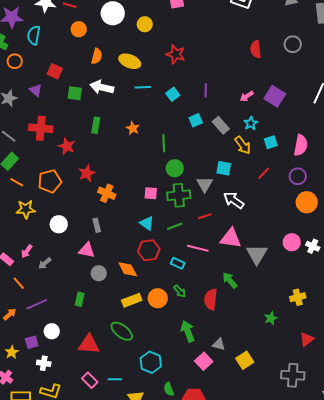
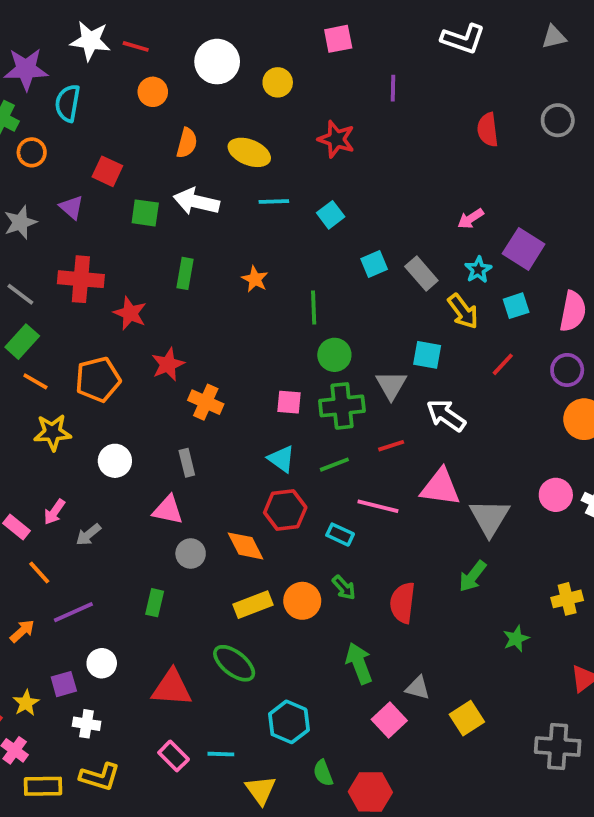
purple line: (206, 90) -> (393, 88), moved
purple square: (275, 96) -> (524, 249), moved
green arrow: (230, 280) -> (473, 576), moved, turned -102

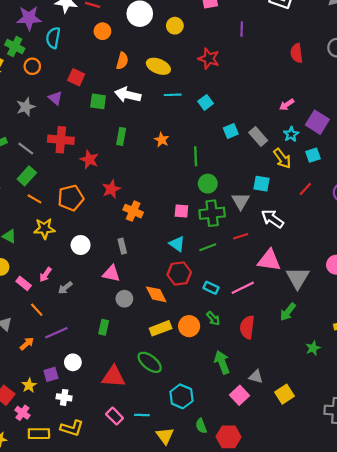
pink line: (378, 506) -> (243, 288), moved, turned -40

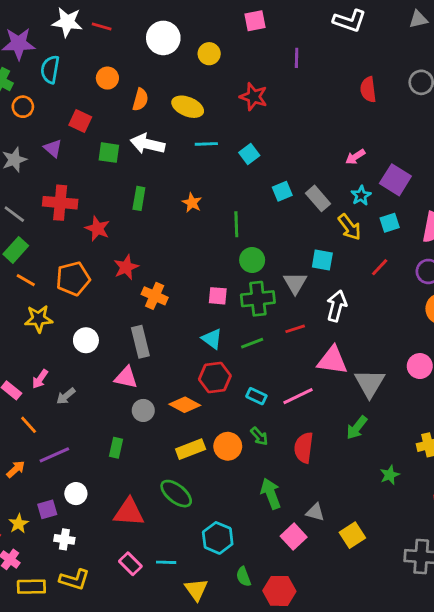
orange circle: (102, 31) -> (107, 78), moved
white arrow: (272, 219) -> (337, 306), turned 70
gray rectangle: (122, 246) -> (140, 342), size x1.5
orange diamond: (156, 294) -> (185, 405), turned -35

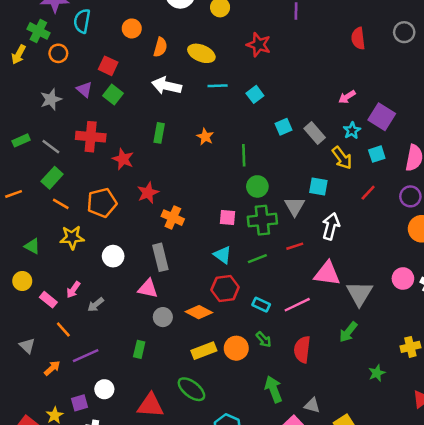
green square: (109, 153) -> (113, 94), moved, turned 30

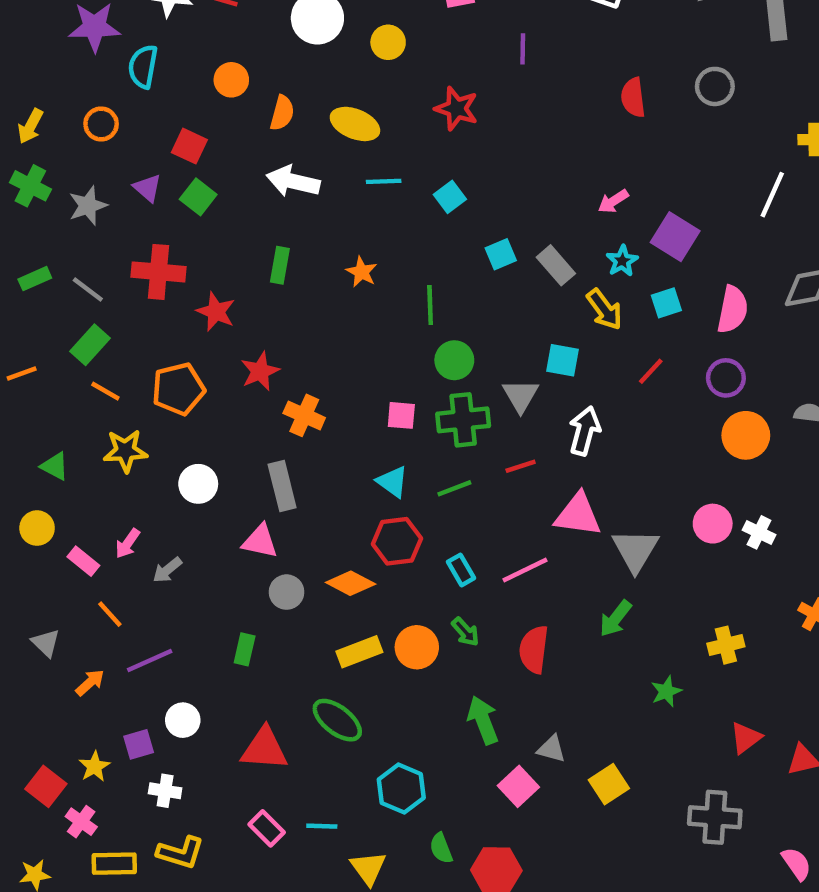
green cross: (38, 31) -> (30, 186), moved
cyan rectangle: (261, 305) -> (461, 570), turned 35

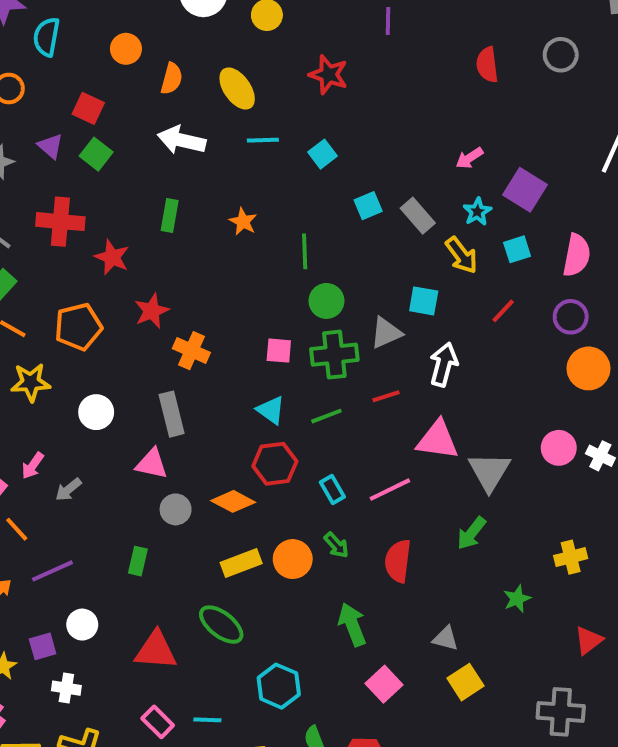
yellow ellipse: (355, 124) -> (237, 89), turned 33
gray triangle: (521, 396) -> (386, 333), turned 36
gray triangle: (551, 749) -> (446, 638), moved

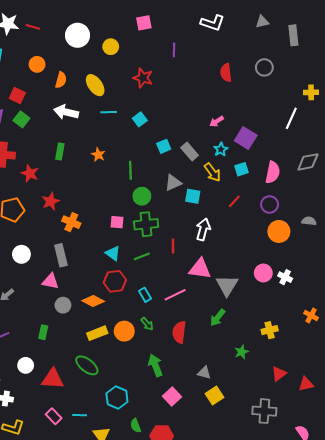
gray triangle: (386, 333) -> (173, 183), moved
red line: (386, 396) -> (173, 246), turned -72
white circle: (82, 625) -> (26, 365), moved

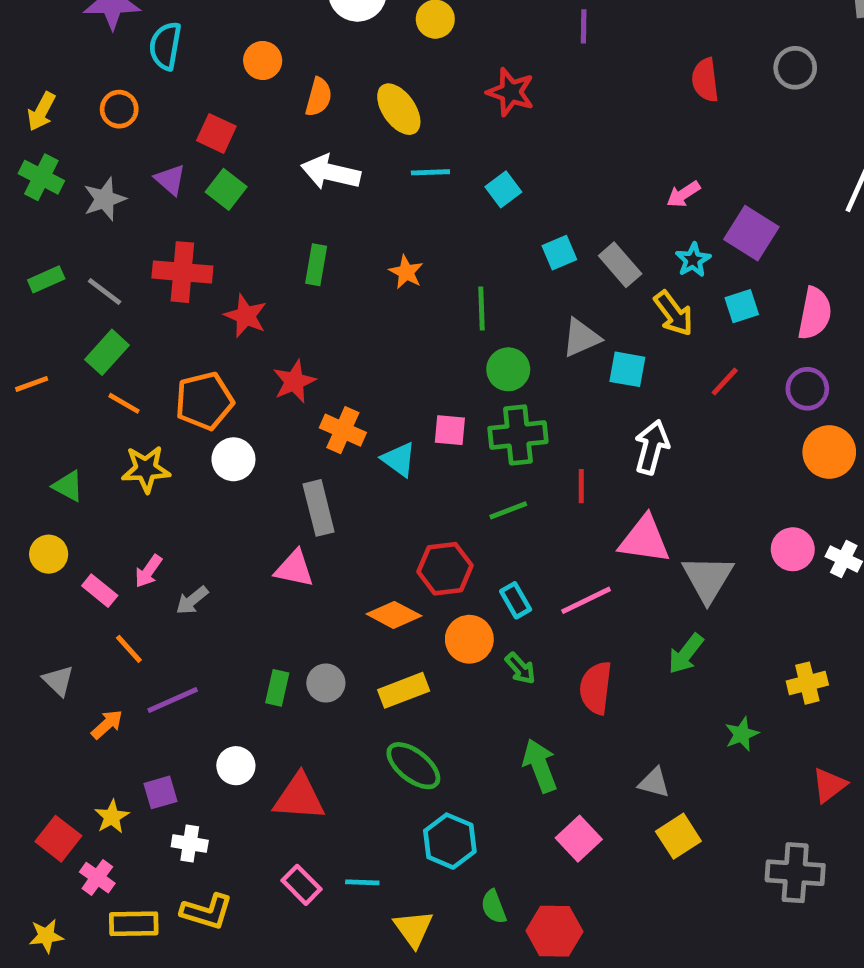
cyan triangle: (113, 253) -> (399, 459), moved
white circle: (21, 254) -> (233, 459), moved
gray circle: (63, 305) -> (326, 683), moved
orange circle: (124, 331) -> (469, 639), moved
green ellipse: (87, 365) -> (413, 766), moved

